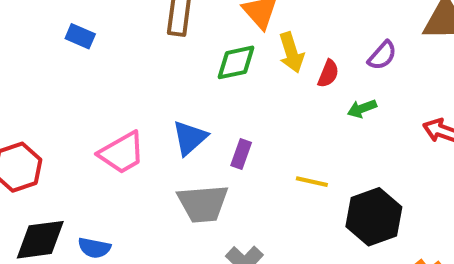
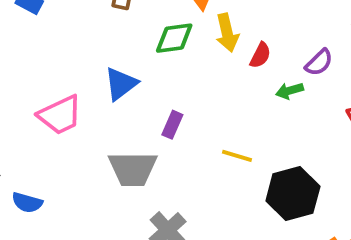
purple semicircle: (382, 55) -> (319, 62), moved
blue triangle: (190, 138) -> (121, 84), moved

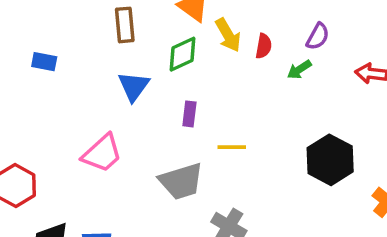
blue triangle: (121, 84) -> (134, 86), moved
purple rectangle: (172, 125) -> (189, 114), moved
yellow line: (237, 156) -> (232, 147), moved

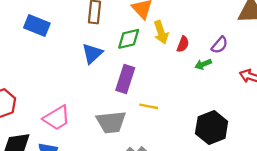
blue rectangle: (44, 62) -> (37, 26), size x1.5
purple rectangle: (189, 114) -> (125, 79), size x1.6
pink trapezoid: (102, 153) -> (57, 118), moved

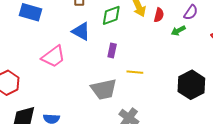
blue triangle: (92, 53) -> (81, 31), turned -42
purple rectangle: (125, 79) -> (112, 51), size x0.6
pink trapezoid: (57, 118) -> (53, 57), moved

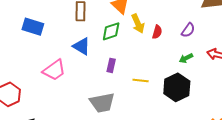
green arrow: (178, 31) -> (186, 58), moved
yellow line: (135, 72) -> (141, 81), moved
black hexagon: (191, 85) -> (177, 87), moved

